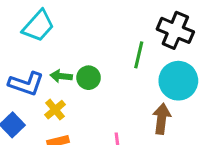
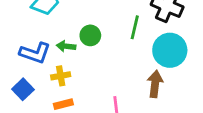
green circle: (89, 78) -> (90, 35), moved
yellow cross: (55, 110) -> (61, 76), turned 30

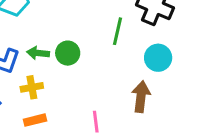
green circle: (90, 35) -> (68, 53), moved
cyan circle: (170, 50) -> (158, 58), size x0.7

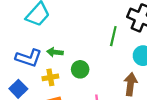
green circle: (68, 53) -> (80, 69), moved

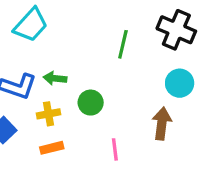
green line: (113, 36) -> (123, 44), moved

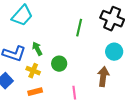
green arrow: (55, 78) -> (37, 49), turned 56
yellow cross: (49, 114) -> (33, 71), turned 32

